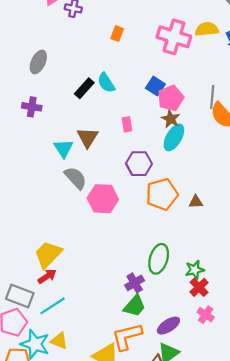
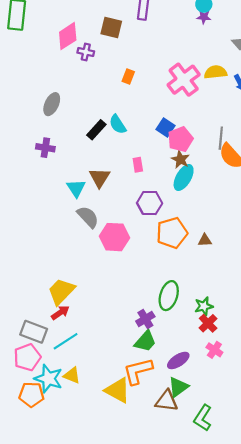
pink cross: (174, 37) -> (184, 80), turned 36

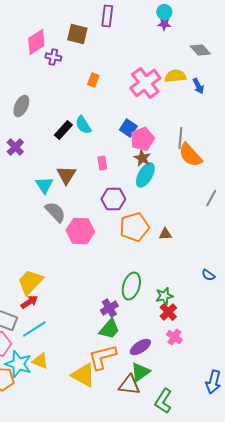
purple cross: (45, 148) -> (15, 147), turned 36

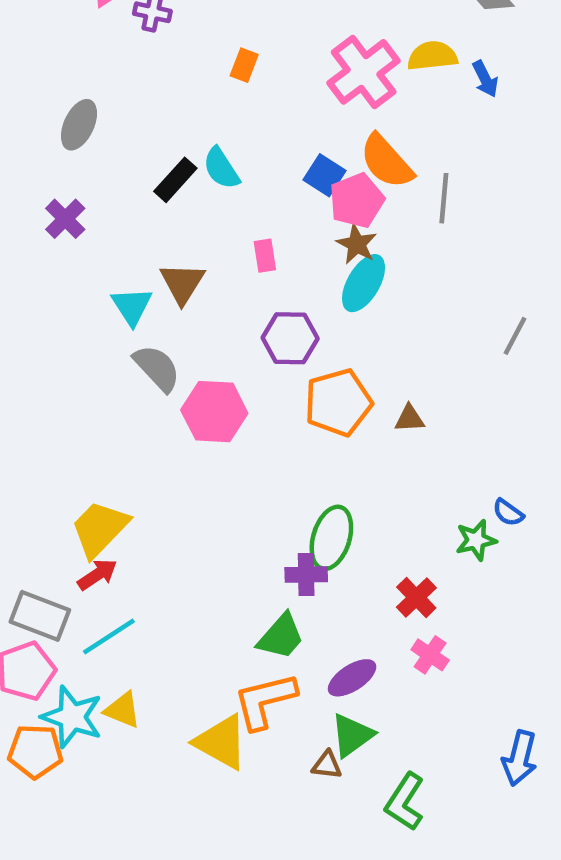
orange semicircle: (190, 155) -> (386, 161), moved
green star: (164, 296) -> (476, 540), moved
purple cross: (109, 308) -> (306, 575), moved, turned 30
brown triangle: (129, 385) -> (327, 765), size x0.6

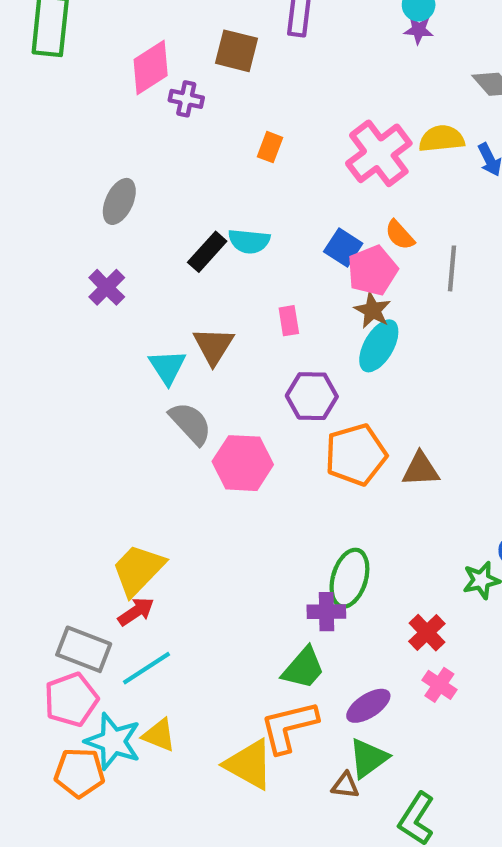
orange semicircle: (386, 161) -> (400, 235), size x0.6
cyan semicircle: (221, 168) -> (249, 241), turned -51
brown triangle: (409, 419) -> (421, 469), size x1.4

